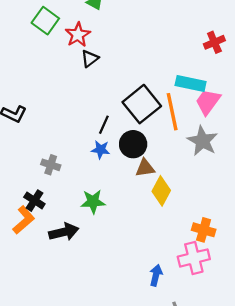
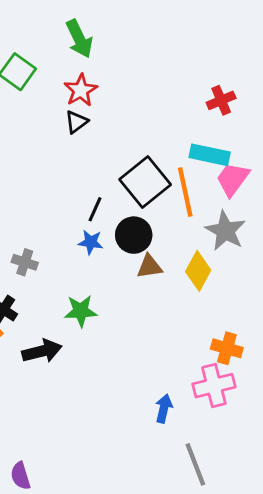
red star: (78, 35) -> (81, 90), moved
red cross: (214, 42) -> (221, 100), moved
yellow diamond: (161, 191) -> (198, 271), moved

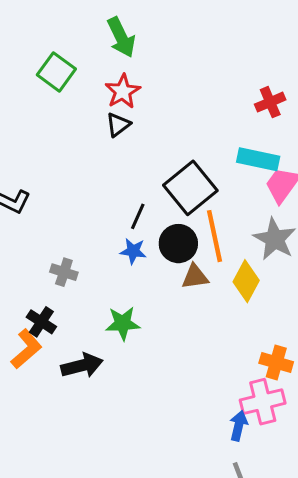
orange line: (185, 192) -> (214, 236), moved
blue arrow: (164, 408) -> (239, 426), moved

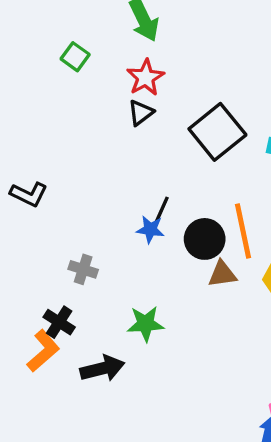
green square: (56, 72) -> (75, 57), size x0.7
black square: (190, 188) -> (217, 132), moved
blue star: (133, 251) -> (150, 229), moved

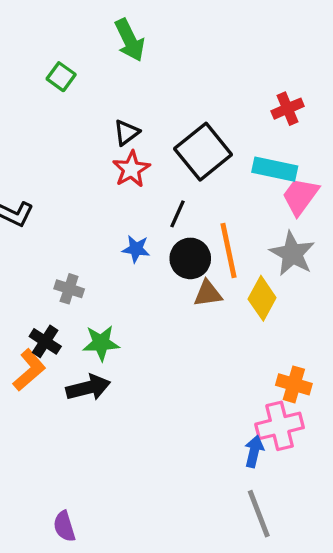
red star: (145, 78) -> (131, 169), moved
black line: (161, 210) -> (178, 214), moved
green star: (145, 324) -> (101, 343), moved

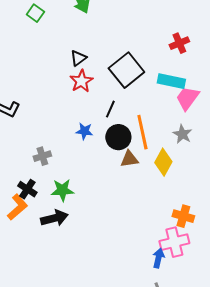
green square: (61, 77) -> (35, 13), moved
gray star: (292, 254) -> (182, 134), size x0.7
gray cross: (69, 289) -> (42, 156), turned -36

